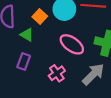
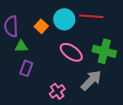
green triangle: (27, 35) -> (21, 46), moved, turned -32
pink cross: (57, 73) -> (57, 91), moved

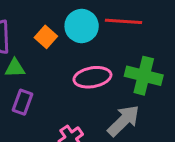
pink ellipse: (71, 52) -> (92, 77), turned -45

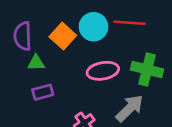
orange square: (46, 37) -> (63, 36), size x1.4
purple rectangle: (23, 102) -> (43, 92), turned 55

